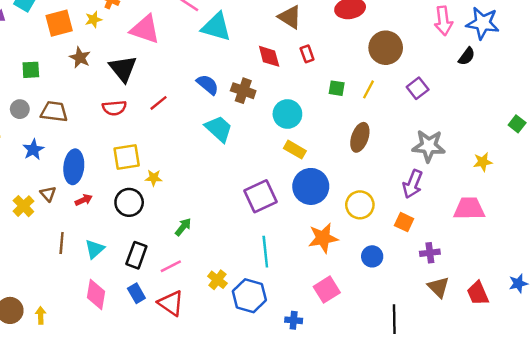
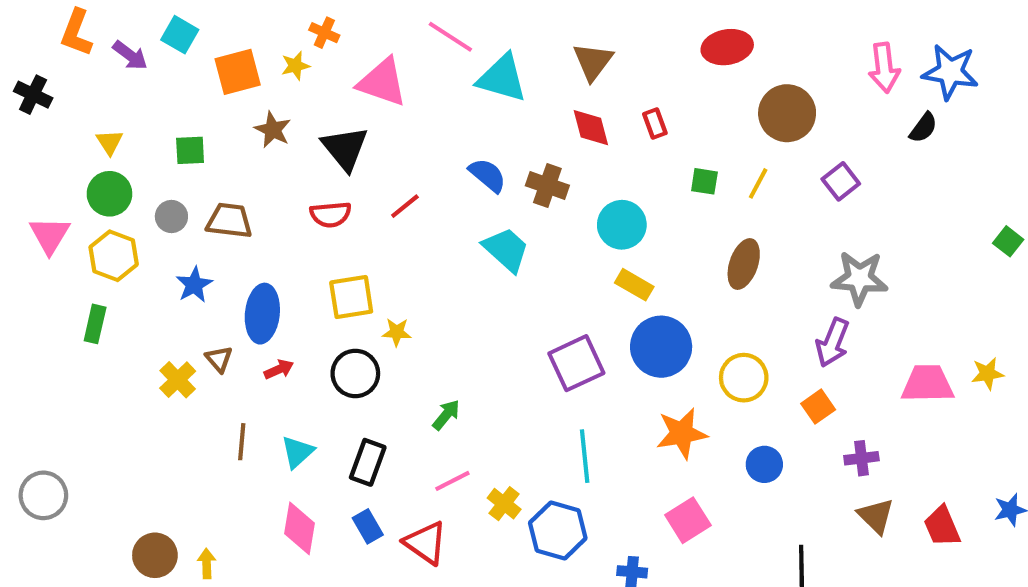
brown triangle: (290, 17) -> (593, 62), moved, turned 35
yellow star: (483, 162) -> (987, 373), moved
orange square: (404, 222) -> (818, 407), turned 30
pink line: (171, 266) -> (452, 481), moved

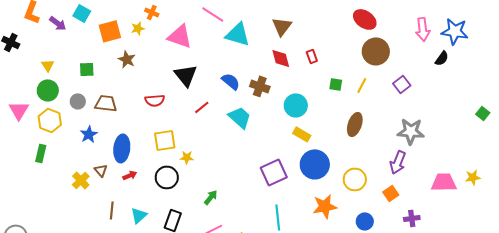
red ellipse: (727, 47) -> (365, 19), moved, turned 45
black triangle: (345, 148) -> (186, 75), moved
red line: (405, 206) -> (202, 107), moved

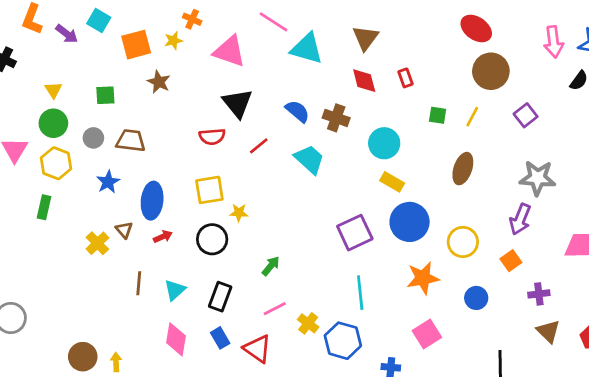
red semicircle: (155, 100) -> (212, 137), moved

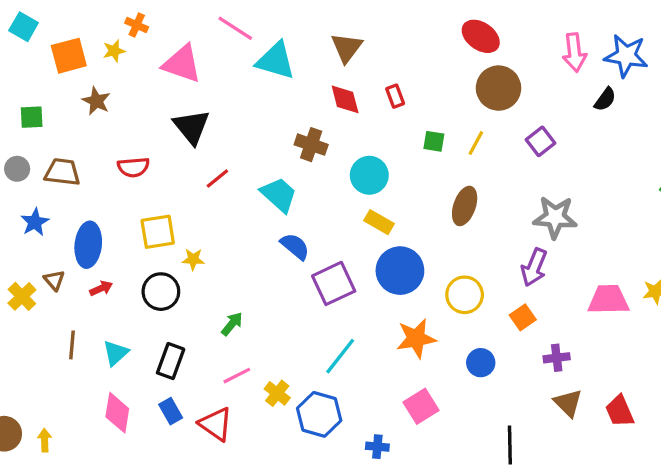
blue semicircle: (297, 111) -> (295, 246), moved
red semicircle: (212, 137) -> (133, 167), moved
cyan line: (360, 293) -> (340, 356), turned 44

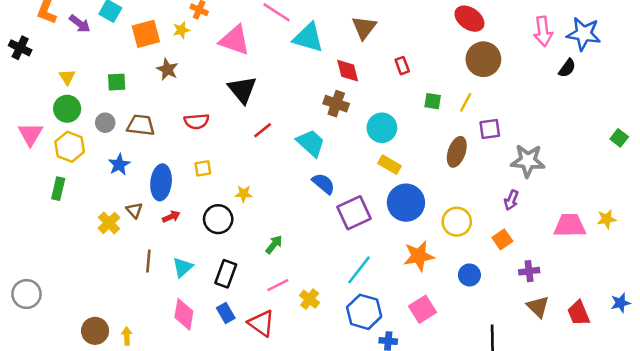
red diamond: (345, 99) -> (348, 71), moved
purple square: (541, 141) -> (490, 129), moved, turned 30
yellow square: (158, 232) -> (203, 168), moved, size x0.6
purple arrow: (534, 267) -> (511, 200), size x0.7
blue hexagon: (319, 414) -> (364, 312), moved

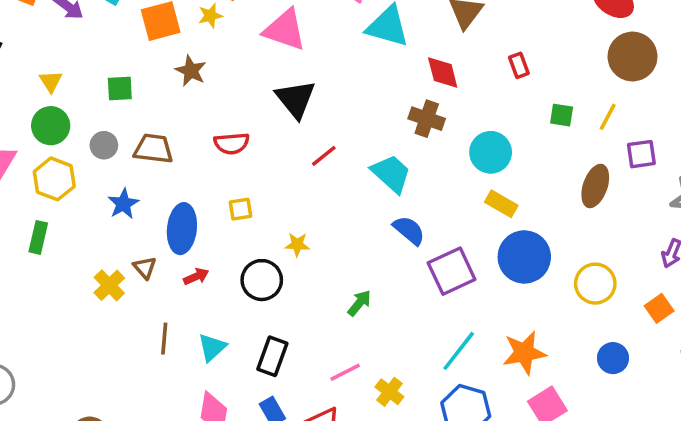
green arrow: (274, 245) -> (359, 303), moved
orange star: (419, 256) -> (524, 353), moved

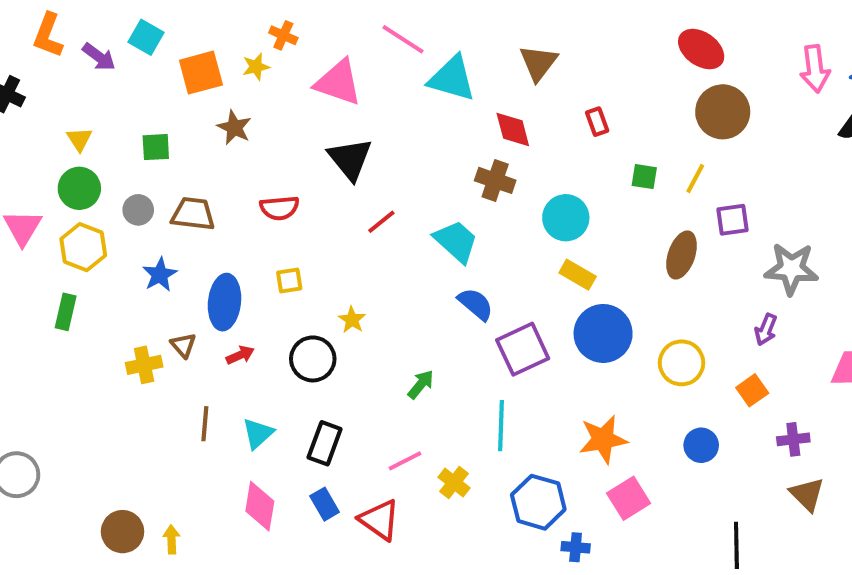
yellow star: (297, 245) -> (352, 320), turned 30
yellow cross: (109, 285) -> (144, 365), turned 32
cyan line: (459, 351) -> (501, 426), moved, turned -36

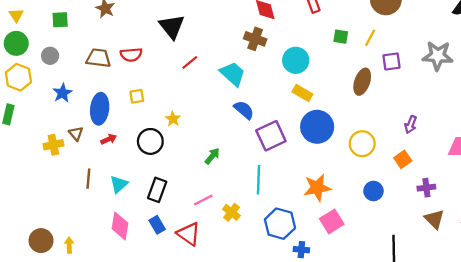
brown trapezoid: (193, 214) -> (98, 58), moved
gray star: (791, 269) -> (438, 56), moved

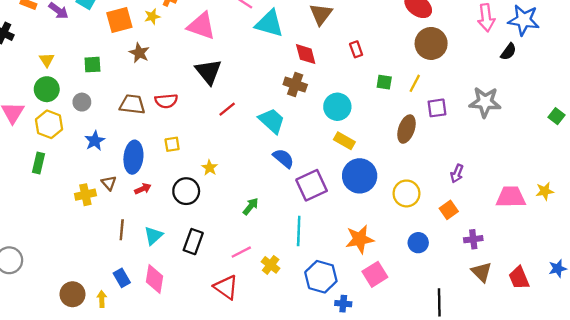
blue rectangle: (157, 225) -> (122, 278), moved

